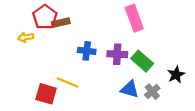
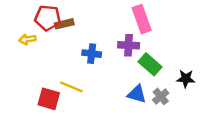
red pentagon: (45, 17) -> (48, 18), turned -30
purple cross: (117, 54) -> (129, 45), moved
black star: (176, 75) -> (186, 79), turned 30

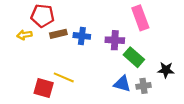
pink rectangle: (142, 19) -> (140, 18), moved
brown rectangle: (64, 24) -> (58, 34), moved
blue cross: (92, 54) -> (82, 36), moved
gray cross: (161, 96) -> (144, 86), turned 32

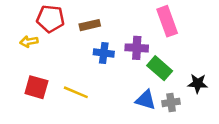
brown rectangle: (58, 34) -> (90, 25), moved
blue cross: (82, 36) -> (104, 53), moved
red square: (44, 88) -> (36, 87), moved

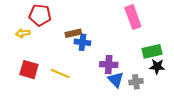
brown rectangle: (90, 25) -> (73, 33), moved
purple cross: (137, 48) -> (109, 65), moved
green rectangle: (160, 68) -> (152, 51), moved, turned -54
blue triangle: (146, 100) -> (116, 80), turned 30

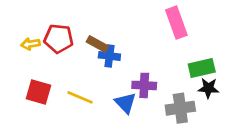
red pentagon: (40, 15) -> (59, 39), moved
brown rectangle: (73, 33) -> (97, 44), turned 42
blue triangle: (116, 80) -> (125, 103), moved
gray cross: (136, 82) -> (180, 108), size x1.5

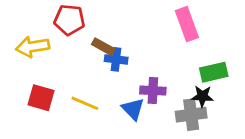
red pentagon: (59, 39) -> (69, 20), moved
yellow arrow: (31, 44) -> (33, 47), size x1.6
black star: (208, 88) -> (202, 96), moved

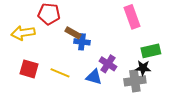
purple cross: (153, 91) -> (108, 64), turned 30
blue triangle: (133, 109) -> (94, 77), turned -30

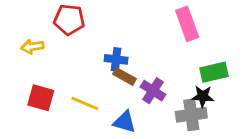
yellow arrow: (23, 33) -> (32, 47), size x0.7
brown rectangle: (73, 33) -> (125, 76), moved
blue triangle: (94, 77) -> (125, 122), moved

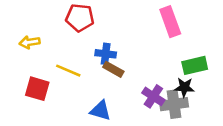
red pentagon: (69, 20) -> (80, 18), moved
purple cross: (153, 91) -> (153, 96), moved
yellow line: (85, 103) -> (68, 71), moved
blue triangle: (125, 122) -> (100, 111), moved

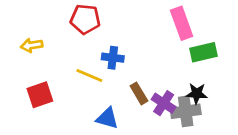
green rectangle: (195, 65) -> (204, 52), moved
brown rectangle: (113, 69) -> (139, 93), moved, turned 30
yellow line: (68, 71) -> (89, 76), moved
red square: (37, 89) -> (40, 95), turned -35

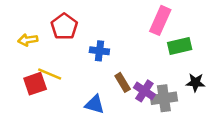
red pentagon: (85, 19) -> (64, 27), moved, turned 30
pink rectangle: (182, 23) -> (160, 20), turned 44
yellow line: (89, 76) -> (50, 74), moved
black star: (197, 93) -> (195, 82), moved

